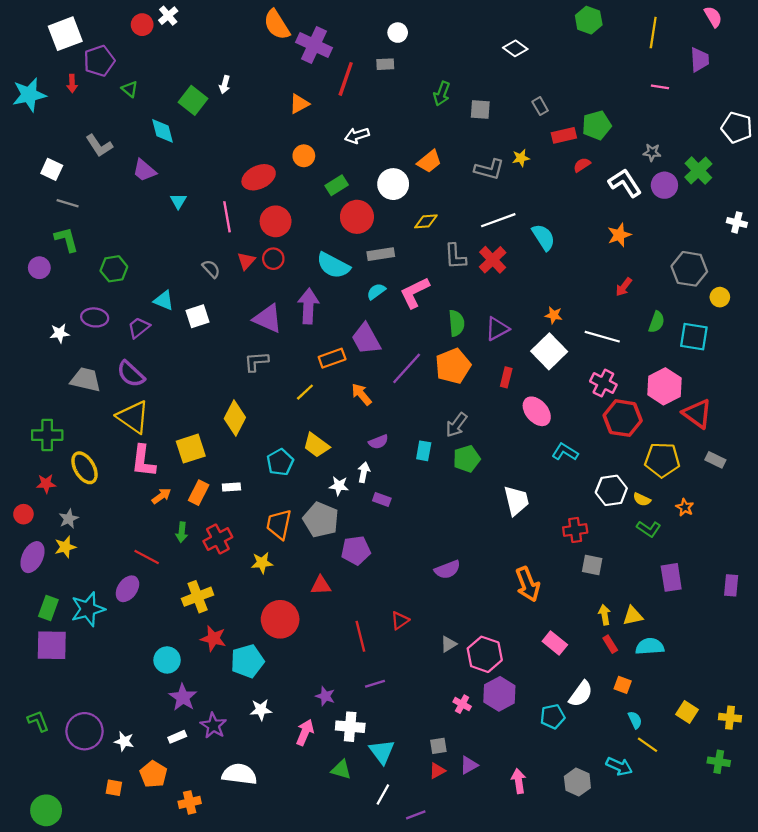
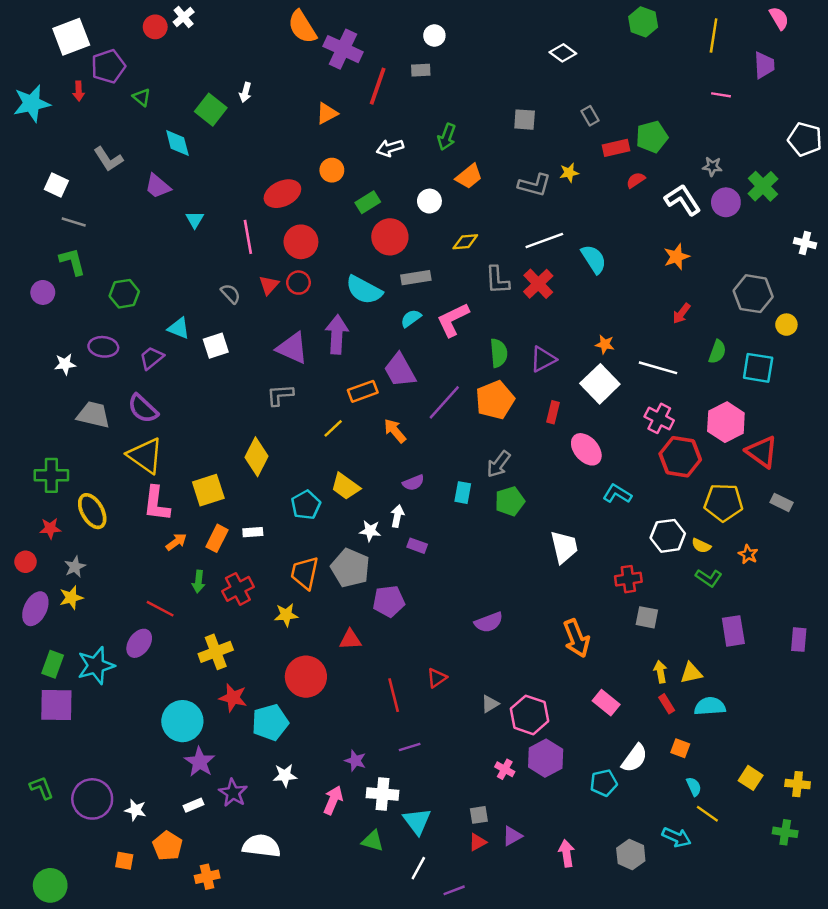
green arrow: (442, 94) -> (447, 137), moved
white circle: (393, 184) -> (429, 201), size x0.7
cyan circle: (167, 660) -> (182, 721), size x1.4

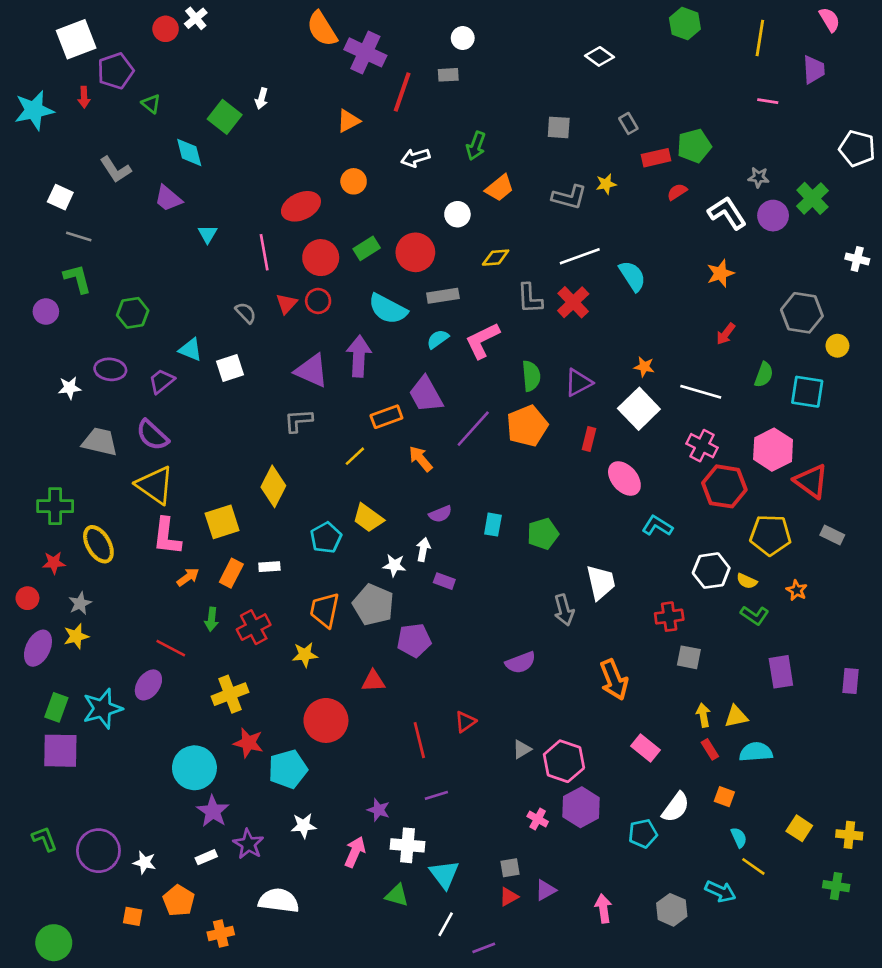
green rectangle: (368, 202) -> (367, 248), moved
gray arrow: (499, 464) -> (564, 610), moved, turned -52

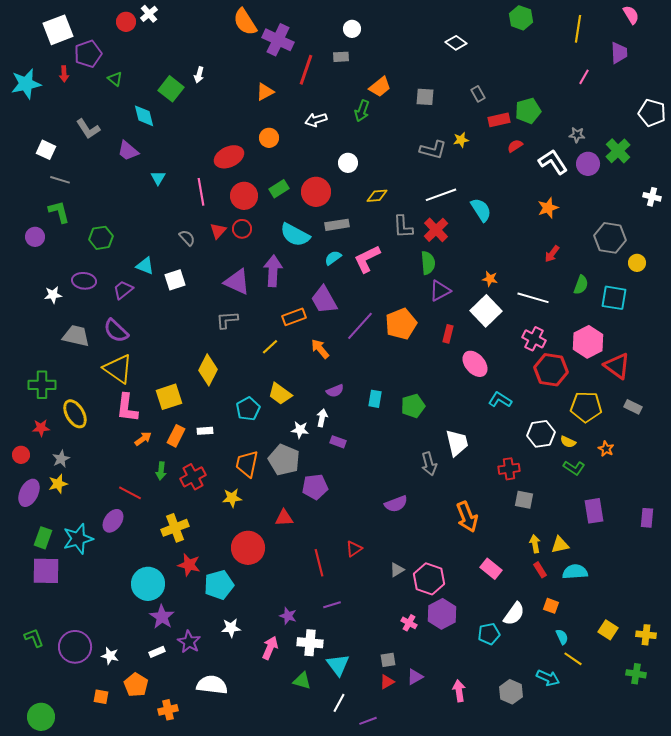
pink line: (768, 101) -> (584, 77), turned -70
orange trapezoid: (500, 188) -> (380, 87), moved
green semicircle: (531, 376) -> (428, 263), moved

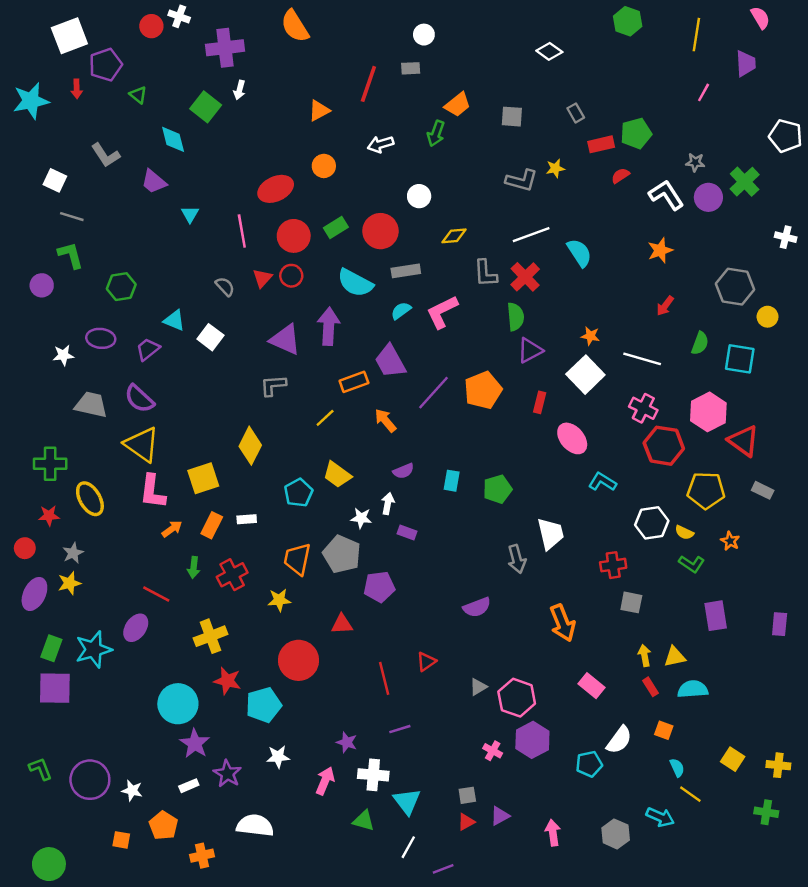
white cross: (149, 14) -> (179, 16), turned -30
purple cross: (278, 40) -> (225, 48), moved, turned -32
white square: (175, 280) -> (210, 337), turned -35

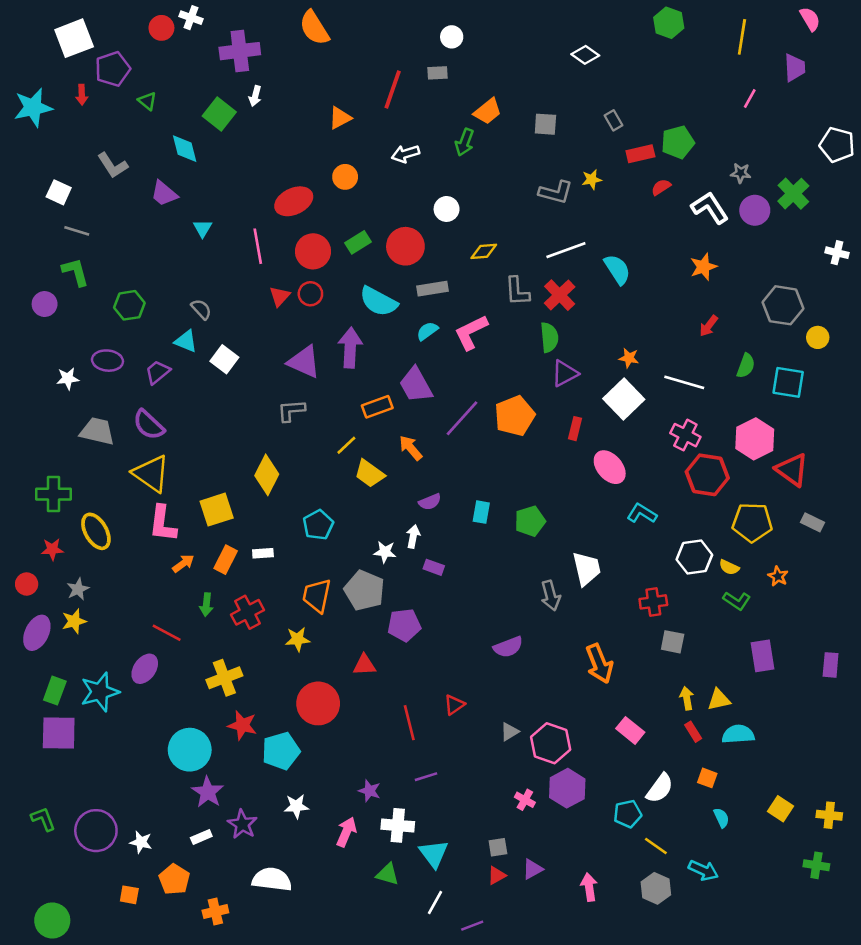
gray semicircle: (225, 287) -> (201, 309), moved
yellow trapezoid: (337, 475) -> (369, 474), moved
yellow line: (690, 794) -> (656, 846), moved

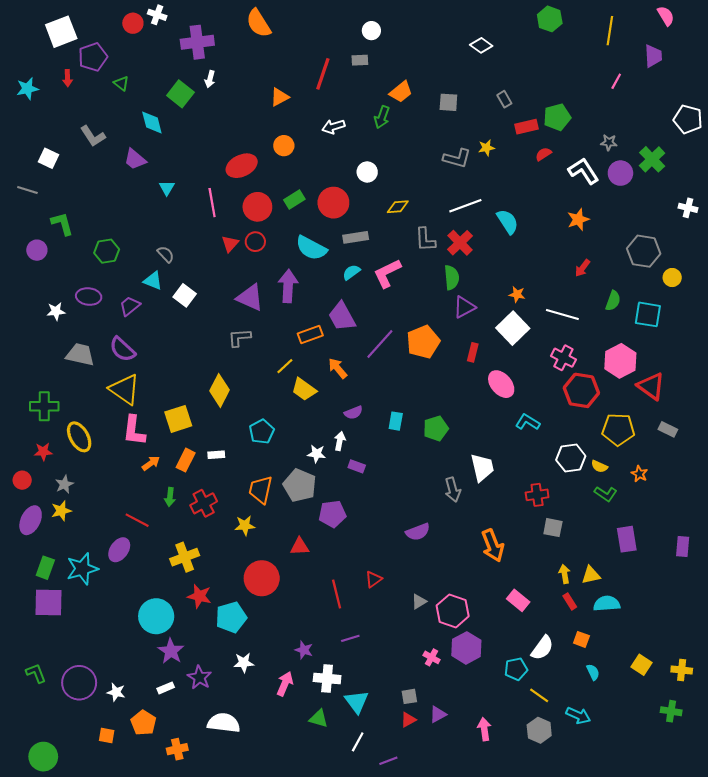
cyan star: (33, 108) -> (27, 89), size x0.7
gray line: (77, 231) -> (27, 190), moved

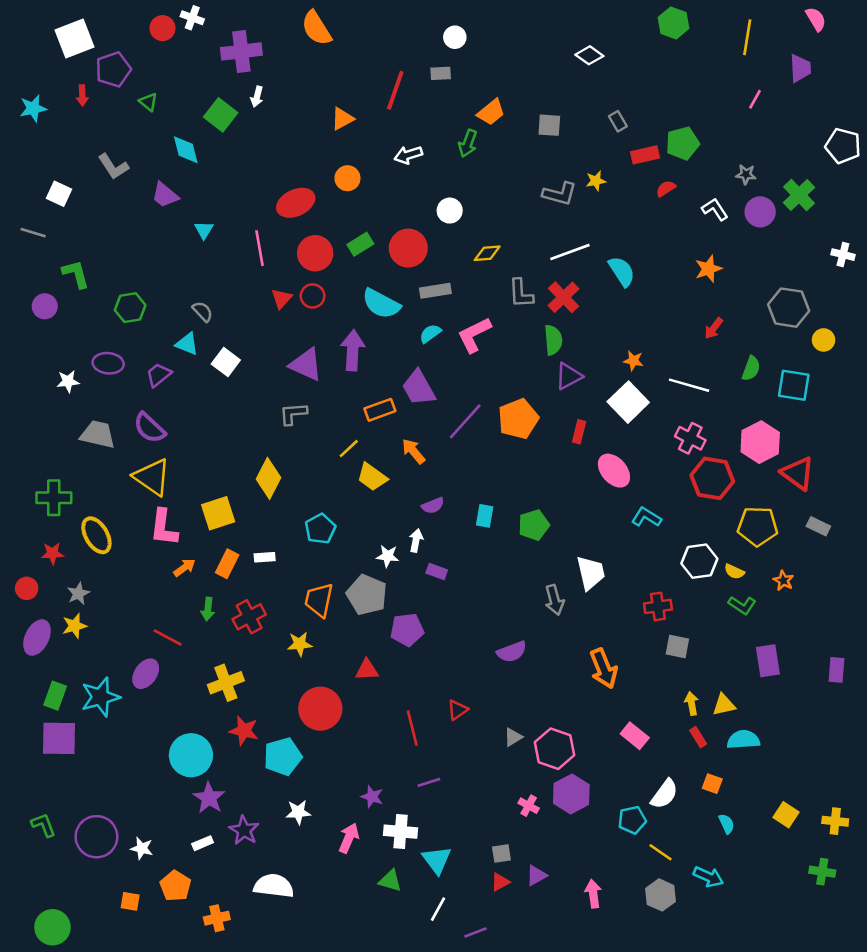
white L-shape: (584, 171) -> (715, 209), size x0.7

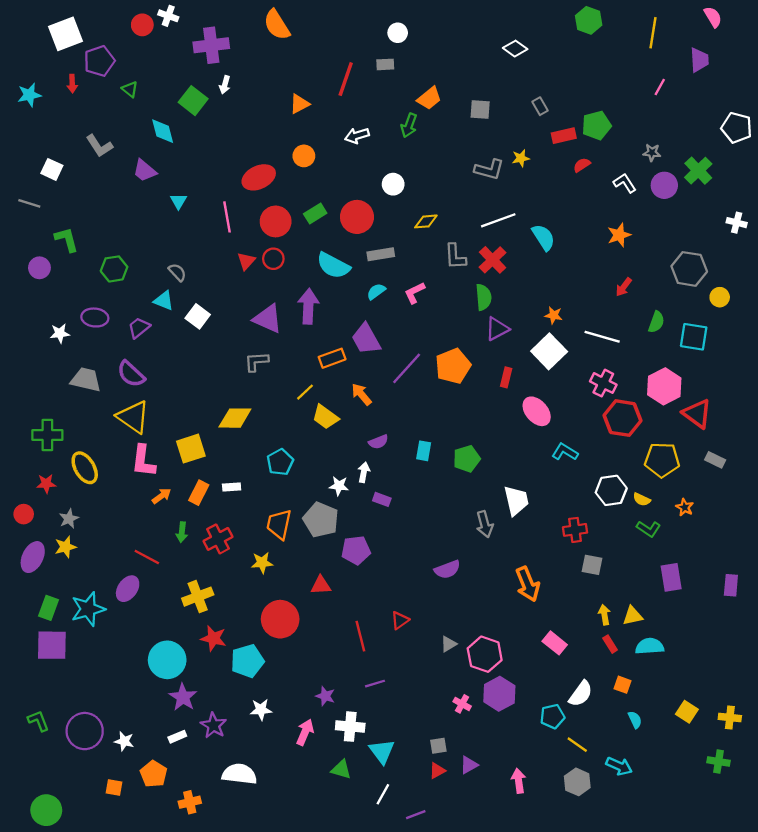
pink L-shape: (474, 335) -> (415, 293), size x0.7
yellow diamond: (269, 478) -> (235, 418), turned 64

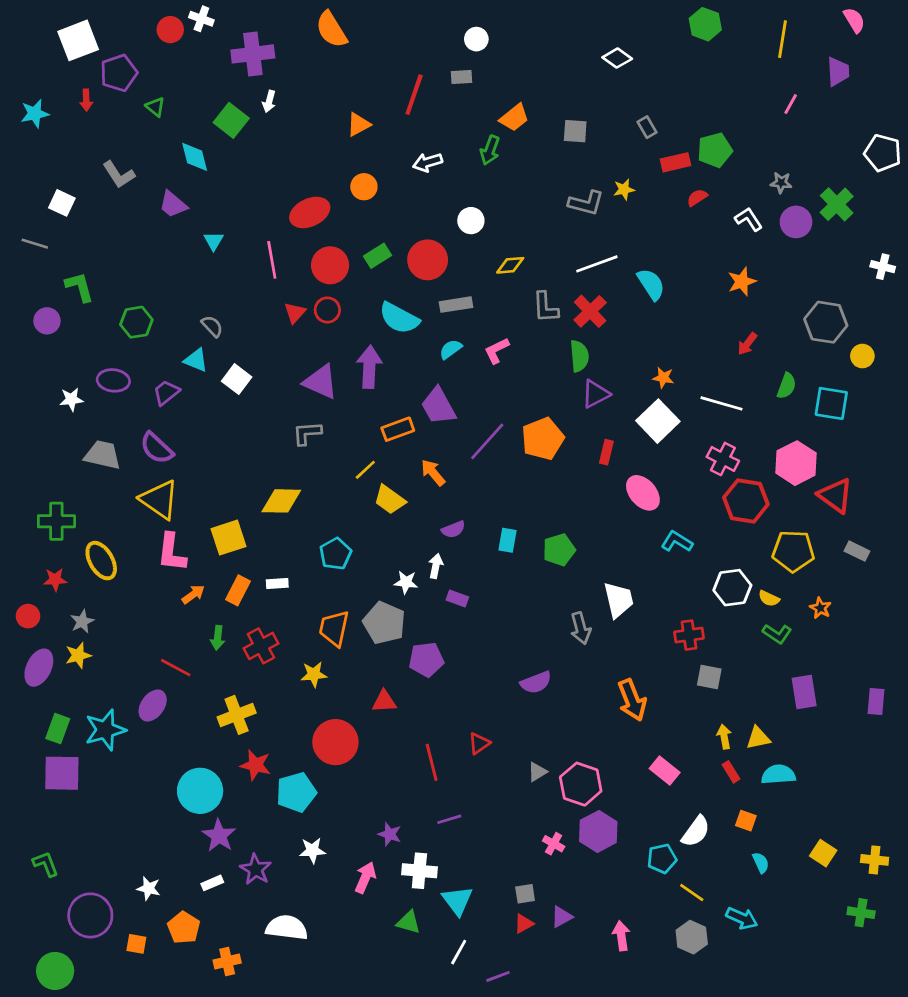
purple circle: (85, 731) -> (90, 915), moved

